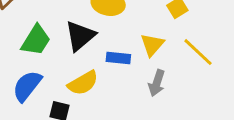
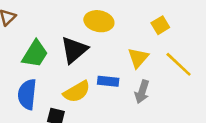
blue rectangle: (118, 58) -> (108, 81), moved
blue semicircle: (27, 86) -> (27, 94), turned -32

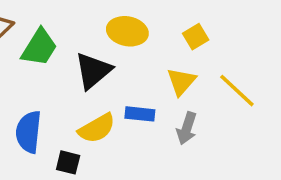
yellow square: (160, 25) -> (196, 37), moved
green trapezoid: (35, 54) -> (39, 47), moved

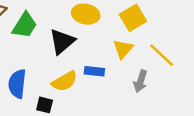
yellow square: (196, 37) -> (133, 18), size x1.5
gray arrow: (187, 128) -> (140, 81), moved

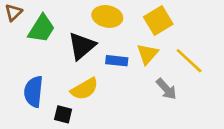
blue rectangle: (94, 71) -> (117, 61), moved
gray arrow: (140, 81) -> (166, 89), turned -60

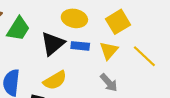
blue rectangle: (117, 61) -> (80, 46), moved
gray arrow: (166, 89) -> (109, 83), moved

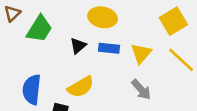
yellow square: (118, 22) -> (173, 21), moved
black triangle: (53, 44) -> (78, 46), size x0.6

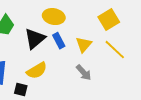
black triangle: (78, 46) -> (35, 39), size x1.6
blue rectangle: (109, 48) -> (59, 41), turned 56

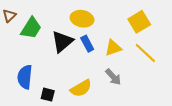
yellow triangle: (84, 45) -> (113, 48), turned 30
yellow semicircle: (37, 71) -> (81, 88), moved

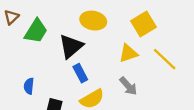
yellow square: (139, 22) -> (144, 24), moved
blue rectangle: (87, 44) -> (80, 73), moved
blue semicircle: (25, 77) -> (29, 86), size x0.6

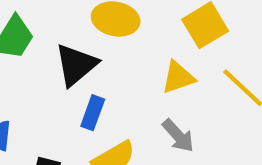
blue rectangle: (80, 73) -> (93, 113), turned 48

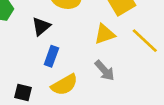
black triangle: (76, 65) -> (41, 26), size x0.7

